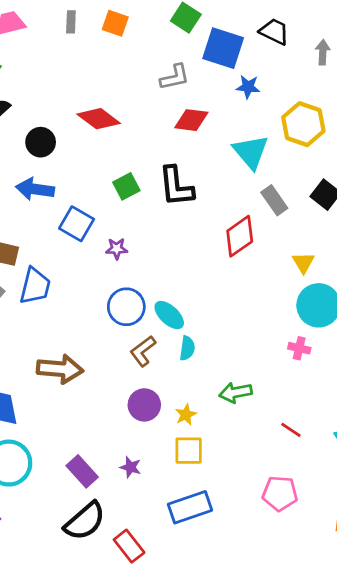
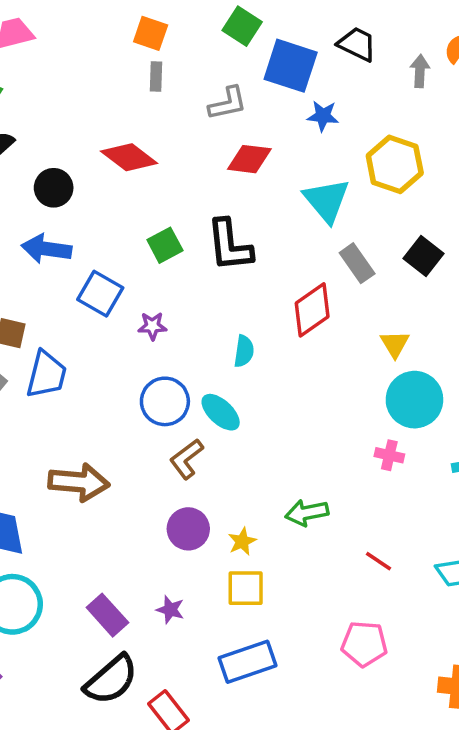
gray rectangle: (71, 22) -> (156, 76), moved
cyan semicircle: (187, 348) -> (244, 351), moved

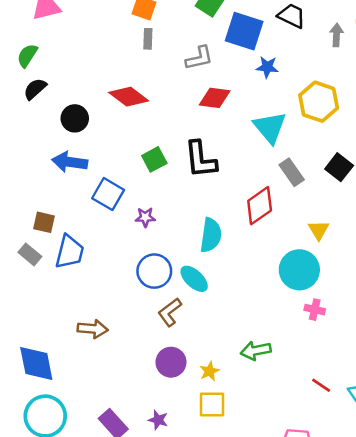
cyan semicircle: (244, 351) -> (211, 235), size x1.5
cyan circle: (414, 400) -> (299, 270), moved
brown arrow: (79, 482) -> (93, 329), size x0.7
red line: (379, 561) -> (321, 385), moved

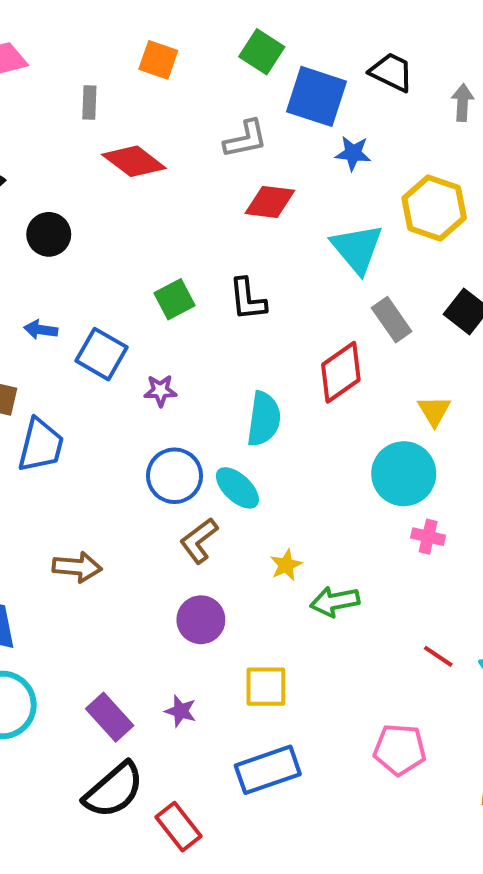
gray rectangle: (148, 39) -> (89, 103), moved
red diamond: (129, 97) -> (134, 161), moved
black L-shape: (201, 159) -> (248, 299), size x0.7
blue arrow: (70, 162) -> (41, 330), moved, size x0.6
yellow star: (209, 371) -> (286, 565), moved

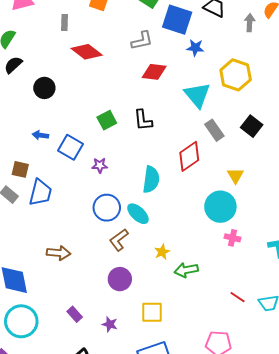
purple rectangle: (110, 717) -> (75, 314), moved, size x0.7

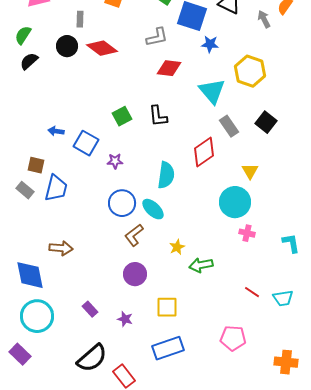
gray arrow: (250, 23) -> (264, 19), turned -30
black circle: (44, 88) -> (67, 46), moved
brown arrow: (58, 253) -> (61, 248), moved

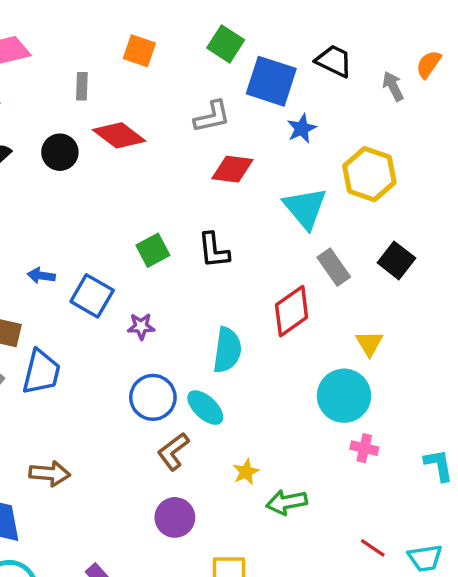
blue star: (210, 44) -> (302, 129), turned -30
black circle: (67, 46) -> (60, 152), moved

